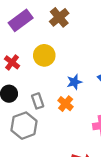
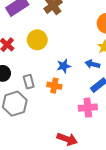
orange cross: (66, 104) -> (54, 86), turned -32

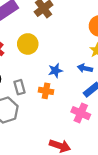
pink cross: (88, 108) -> (81, 113), turned 30

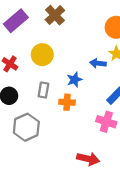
blue arrow: (85, 68) -> (98, 63), moved
gray rectangle: (19, 87) -> (43, 90), moved, turned 32

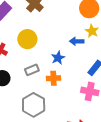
gray rectangle: (43, 90) -> (32, 70), turned 64
gray hexagon: (26, 127) -> (34, 105), moved

